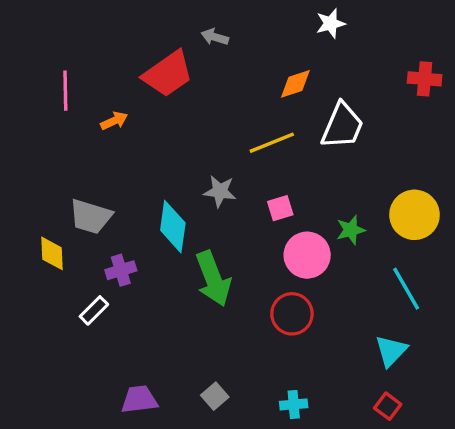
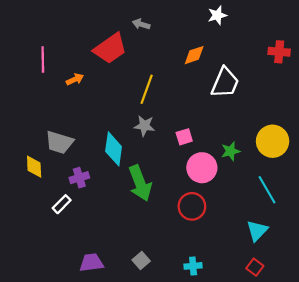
yellow line: (272, 143) -> (147, 89), moved, turned -48

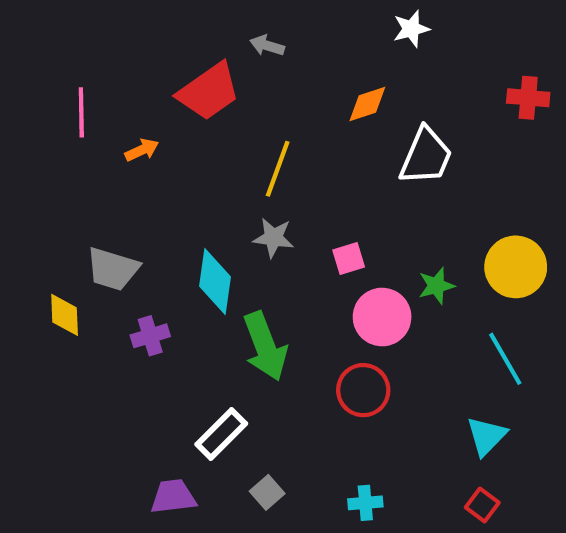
white rectangle: (62, 204) -> (221, 434), moved, size x1.4

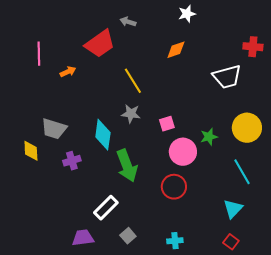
white star: (411, 29) -> (187, 14), moved
white trapezoid: (426, 156) -> (227, 77), moved, turned 52
yellow line: (278, 169) -> (133, 81), turned -52

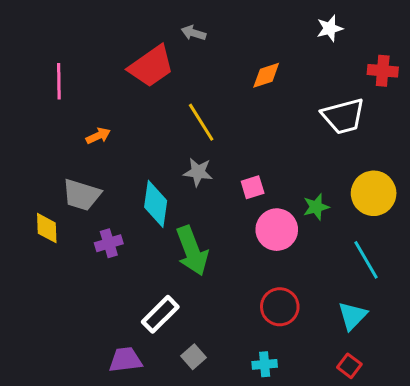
white star: (187, 14) -> (330, 28), moved
orange arrow: (68, 72) -> (98, 136), moved
red circle: (174, 187) -> (280, 307), moved

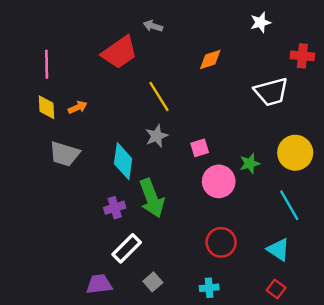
gray star: (198, 172) -> (157, 136), turned -30
yellow diamond: (47, 228) -> (47, 107), moved
purple cross: (109, 243) -> (115, 208), moved
cyan triangle: (352, 316) -> (278, 250), turned -40

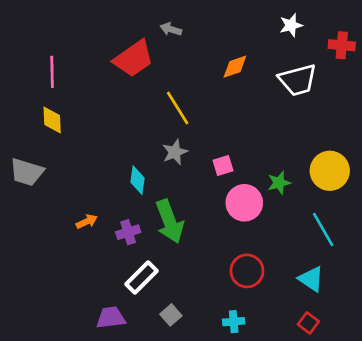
red cross: (302, 56) -> (342, 45), moved
white trapezoid: (271, 92) -> (298, 80), moved
orange arrow: (78, 107) -> (87, 221), moved
gray trapezoid: (64, 154) -> (27, 172), moved
cyan diamond: (123, 161) -> (138, 180), size x0.7

